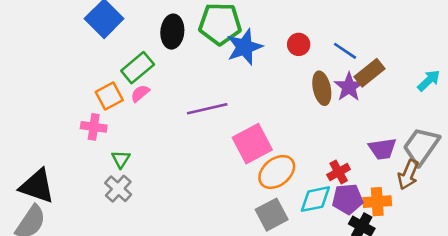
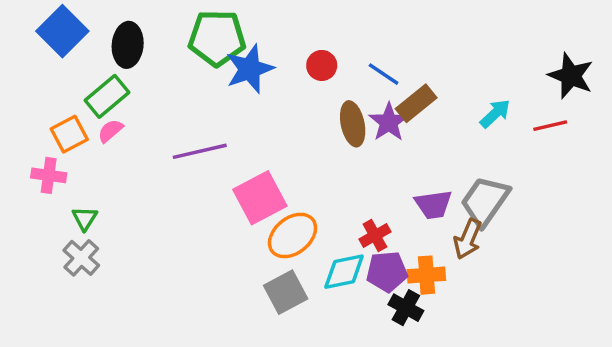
black ellipse: (172, 32) -> (128, 45), moved

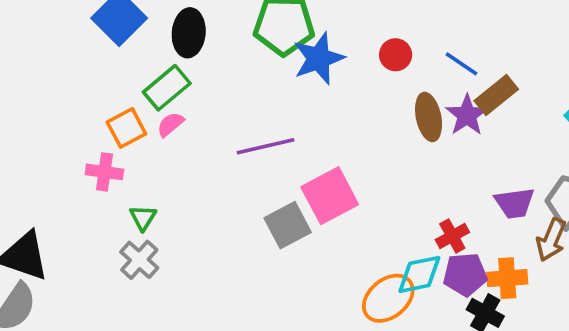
orange ellipse: (293, 236) -> (388, 298), moved
gray square: (286, 292) -> (288, 225), moved

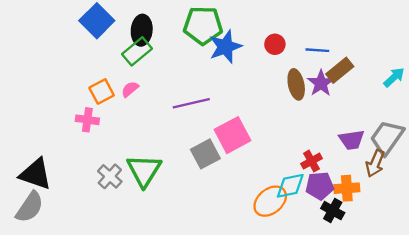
blue line: (461, 64) -> (317, 50), turned -30
green rectangle: (167, 88) -> (137, 51), moved
green triangle: (143, 218) -> (144, 170), moved, size x2.0

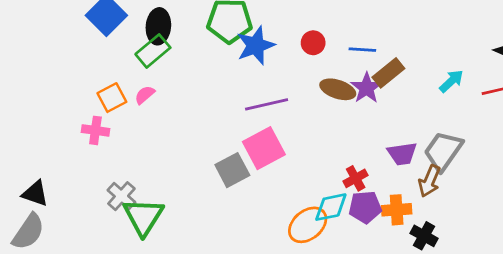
brown ellipse: (296, 84) -> (338, 89), turned -60
purple line: (191, 103) -> (267, 104), moved
green triangle: (144, 170) -> (143, 217), moved
black triangle: (36, 174) -> (35, 193), size x0.7
black cross: (333, 211) -> (424, 236), moved

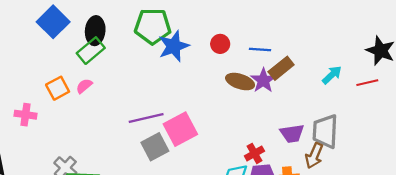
purple line: (267, 104) -> (146, 118), moved
pink cross: (95, 130) -> (25, 115), moved
gray trapezoid: (443, 151) -> (325, 131), turned -32

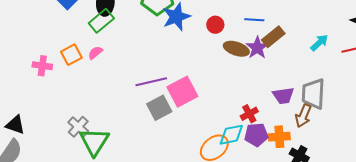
red circle: (220, 44) -> (215, 25), moved
pink cross: (25, 115) -> (42, 66), moved

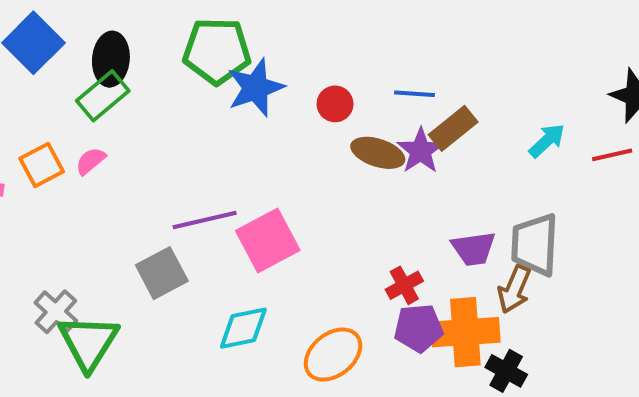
gray square: (159, 108) -> (162, 273), moved
cyan diamond: (231, 135) -> (243, 328), moved
orange cross: (279, 137) -> (465, 332), size x1.5

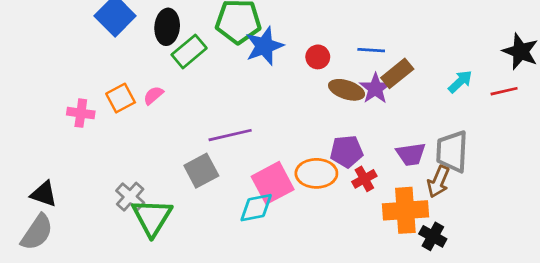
green rectangle: (103, 96) -> (189, 51), moved
pink square: (268, 240) -> (273, 183), moved
purple pentagon: (419, 328) -> (347, 151), moved
orange ellipse: (333, 355) -> (316, 173), moved, turned 39

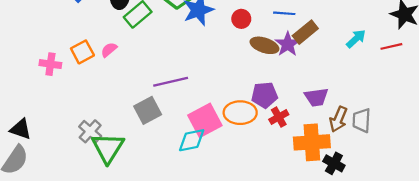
gray trapezoid: (452, 151) -> (362, 120), moved, size x0.7

